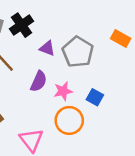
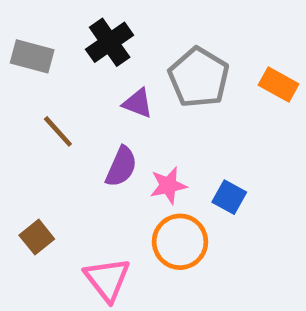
black cross: (22, 25) -> (110, 42), moved
gray pentagon: (78, 52) -> (199, 77), moved

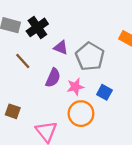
black cross: (110, 42) -> (37, 27), moved
gray pentagon: (199, 77) -> (90, 57), moved
brown square: (37, 237) -> (13, 111), turned -32

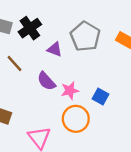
gray pentagon: (90, 57) -> (85, 36), moved
purple semicircle: (53, 78) -> (46, 81), turned 114

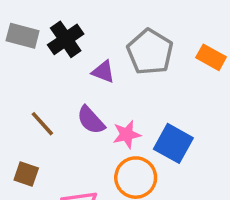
brown line: (15, 63) -> (42, 124), moved
blue square: (100, 96) -> (173, 143), size x1.5

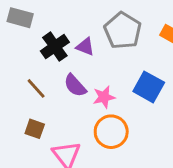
black cross: (66, 39) -> (55, 47), moved
blue square: (173, 143) -> (149, 87), moved
brown square: (26, 174) -> (35, 129), moved

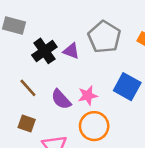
purple semicircle: (75, 86) -> (61, 99), moved

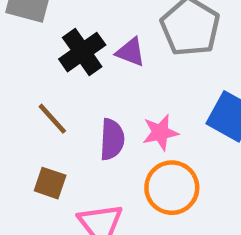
purple semicircle: (61, 99) -> (112, 139), turned -135

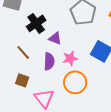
purple triangle: (130, 52) -> (55, 38), moved

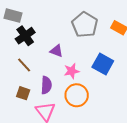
black cross: (36, 23) -> (25, 36), moved
purple semicircle: (49, 61) -> (46, 85), moved

